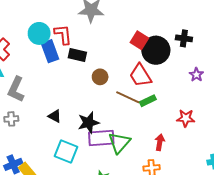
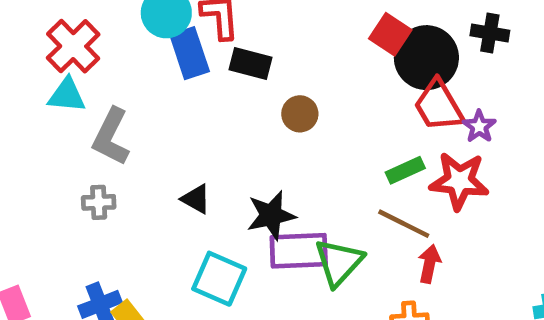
red trapezoid: (140, 75) -> (439, 106), moved
purple star: (196, 75) -> (479, 126), moved
brown line: (128, 97) -> (404, 224), moved
red star: (186, 118) -> (459, 181), moved, size x1.4

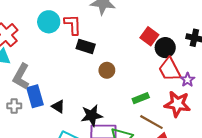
blue rectangle: (190, 53) -> (35, 96), moved
black circle: (426, 58) -> (165, 48), size x0.7
green rectangle: (405, 170) -> (141, 98), moved

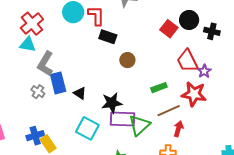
black circle: (165, 48) -> (189, 20), moved
gray cross: (14, 106) -> (38, 92), turned 32
brown line: (151, 122) -> (169, 111), turned -55

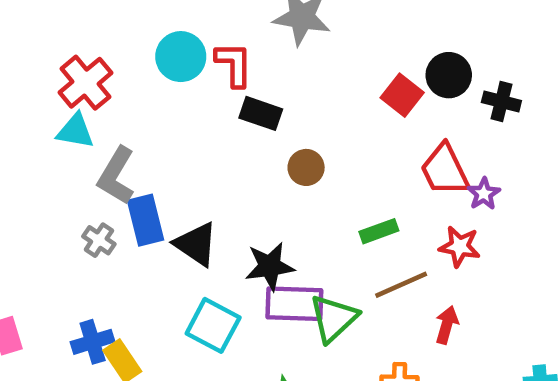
black triangle: (80, 93) -> (196, 244), size x1.5
red star: (194, 94) -> (460, 246), size x0.7
red arrow: (178, 129) -> (447, 325), moved

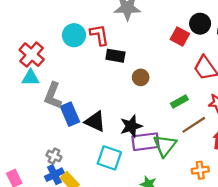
gray cross: (99, 240) -> (54, 156), moved

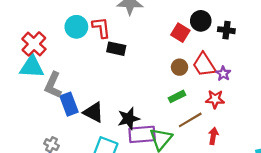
brown circle: (141, 77) -> (180, 67), moved
cyan triangle: (31, 78) -> (32, 67), size x1.4

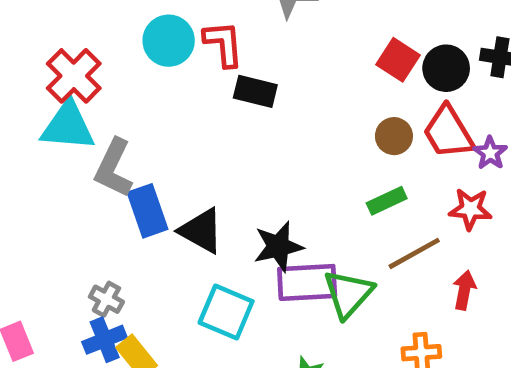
black circle: (201, 21) -> (446, 68), moved

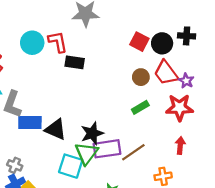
red star: (470, 209) -> (180, 108), size x1.4
blue rectangle: (148, 211) -> (30, 123), turned -65
brown line: (414, 253) -> (133, 152), moved
green triangle: (348, 294) -> (86, 153), moved

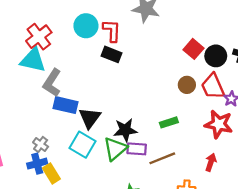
black rectangle: (75, 62) -> (112, 54), moved
green rectangle: (140, 107) -> (169, 122), moved
black triangle: (56, 129) -> (90, 118), turned 30
purple rectangle: (107, 149) -> (137, 149), size x0.7
cyan square: (71, 166) -> (82, 145), moved

